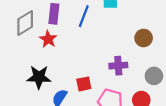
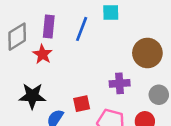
brown circle: (144, 38) -> (147, 53), size x1.5

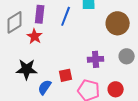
brown circle: (147, 53) -> (118, 23), moved
gray circle: (159, 95) -> (127, 56), moved

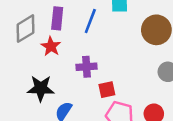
purple cross: (96, 59) -> (86, 67), moved
red square: (66, 75) -> (107, 90), moved

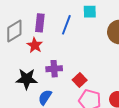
purple cross: (86, 67) -> (54, 69), moved
red square: (107, 90) -> (80, 80), turned -32

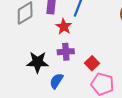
red star: (35, 45) -> (64, 27), moved

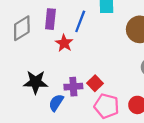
purple cross: (66, 52) -> (73, 87), moved

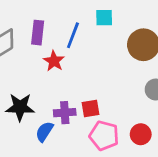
red square: (95, 83) -> (91, 108), turned 35

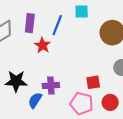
red square: (91, 108) -> (93, 82), moved

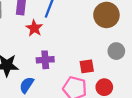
purple cross: (51, 85) -> (45, 60), moved

